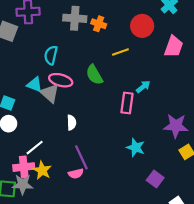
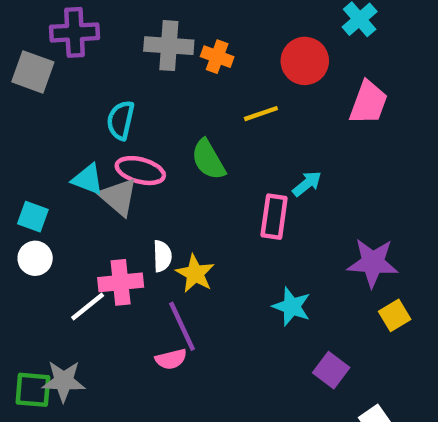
pink cross: (24, 167) -> (121, 282), moved
yellow star: (42, 170) -> (195, 274), moved

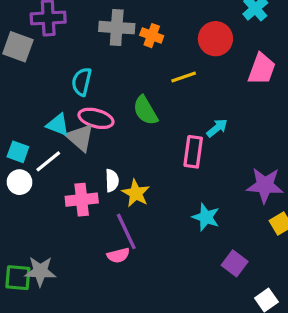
white line: (88, 307) -> (48, 161), moved

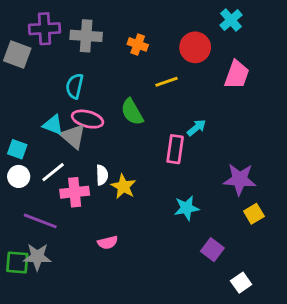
gray cross: (117, 28) -> (86, 36), moved
white line: (48, 161) -> (53, 172), moved
cyan star: (206, 217) -> (187, 208), turned -30
purple line: (126, 231) -> (40, 221), moved, turned -44

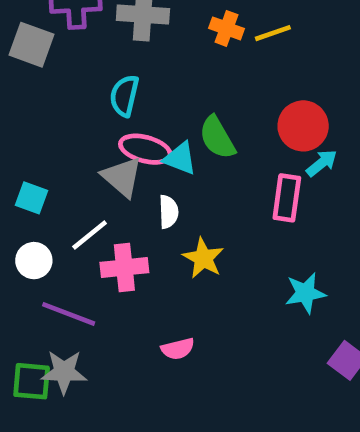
red circle: (195, 47) -> (303, 126), moved
yellow line: (166, 82) -> (273, 33), moved
cyan triangle: (53, 125) -> (180, 158), moved
white semicircle: (102, 175) -> (168, 212), moved
white circle: (19, 176) -> (34, 261), moved

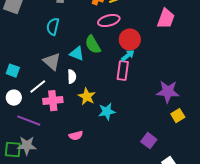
pink ellipse: (145, 149) -> (109, 21), moved, turned -30
cyan arrow: (322, 163) -> (128, 56), moved
cyan star: (305, 293) -> (107, 112), moved

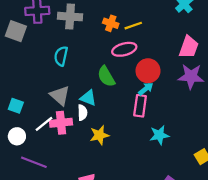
cyan triangle: (77, 54) -> (88, 98), moved
purple star: (168, 92) -> (191, 76), moved
yellow star: (87, 97) -> (99, 135), turned 30
pink cross: (53, 101) -> (61, 123), moved
cyan star: (107, 112) -> (159, 135), moved

